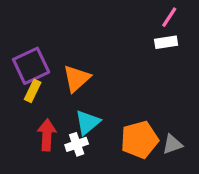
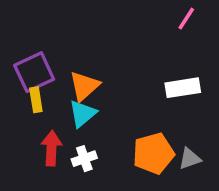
white rectangle: (166, 42) -> (183, 88), moved, size x1.4
yellow rectangle: (33, 91) -> (36, 100), turned -35
cyan triangle: (88, 122) -> (83, 114), moved

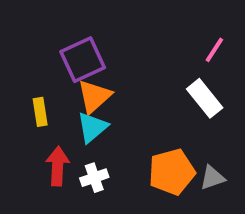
pink line: (186, 19) -> (214, 50), moved
purple square: (34, 72) -> (83, 60), moved
white rectangle: (183, 88) -> (205, 98), turned 60

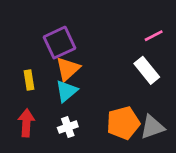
pink line: (214, 50) -> (154, 36), turned 30
red arrow: (57, 166) -> (26, 123), moved
gray triangle: (212, 178) -> (152, 127), size x1.4

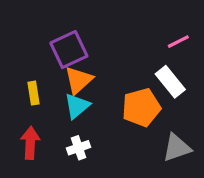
orange pentagon: (123, 123) -> (141, 107), moved

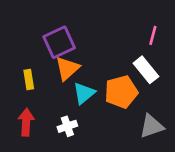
pink line: (178, 42) -> (153, 35), turned -48
cyan triangle: (77, 106) -> (84, 93), moved

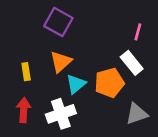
purple square: (59, 42) -> (58, 22), moved, turned -36
white cross: (67, 126) -> (61, 114), size x1.6

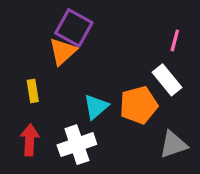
orange triangle: (61, 62) -> (63, 51), moved

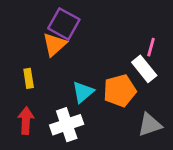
pink line: (175, 40) -> (151, 47), moved

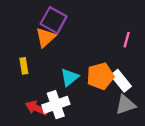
white rectangle: (144, 69) -> (121, 81), moved
red arrow: (26, 121) -> (36, 108), moved, turned -70

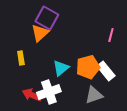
gray triangle: (125, 105) -> (94, 95), moved

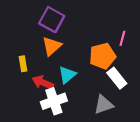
orange triangle: (40, 33) -> (52, 46), moved
orange pentagon: (88, 67) -> (102, 56), moved
red arrow: (32, 95) -> (43, 83), moved

